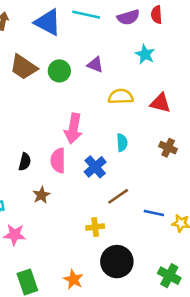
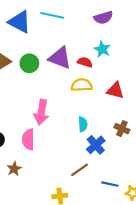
red semicircle: (157, 15) -> (85, 62), moved, turned 112
purple semicircle: (128, 17) -> (103, 18), moved
purple triangle: (95, 65) -> (60, 58), size x1.6
blue cross: (95, 167) -> (96, 145), moved

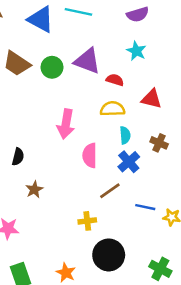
red semicircle: (85, 62) -> (115, 80), moved
yellow semicircle: (82, 85) -> (112, 109), moved
cyan semicircle: (83, 124) -> (125, 135), moved
pink semicircle: (28, 139) -> (90, 155), moved

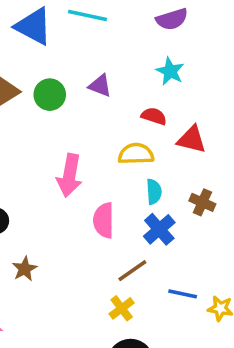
purple triangle: (87, 61) -> (100, 86), size x0.6
red semicircle: (115, 80) -> (154, 116), moved
yellow cross: (87, 221) -> (122, 308), moved, turned -30

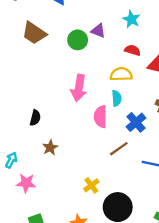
cyan star: (170, 71) -> (131, 19), moved
green circle: (50, 95) -> (78, 40), moved
cyan semicircle: (154, 192) -> (117, 98), moved
yellow cross: (122, 308) -> (91, 185), moved

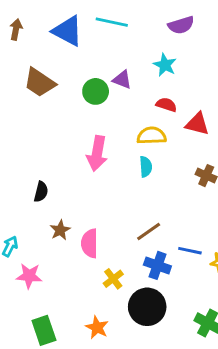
pink semicircle: (101, 117) -> (90, 243), moved
blue cross: (136, 122) -> (157, 265), moved, turned -30

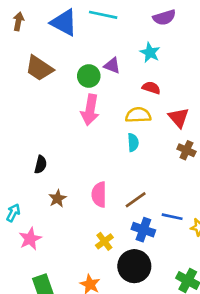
red triangle: (197, 124) -> (179, 118), moved, turned 35
pink arrow: (97, 153) -> (90, 110), moved
pink semicircle: (90, 243) -> (99, 195), moved
pink star: (29, 276) -> (30, 239), turned -30

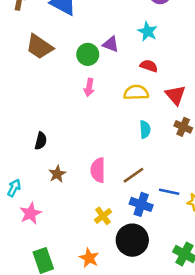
pink arrow: (90, 110) -> (89, 87), size x0.6
cyan semicircle: (133, 142) -> (145, 129), moved

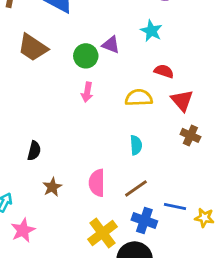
red semicircle: (149, 66) -> (164, 71), moved
cyan semicircle: (145, 129) -> (136, 145), moved
yellow cross: (103, 216) -> (103, 233), size x1.5

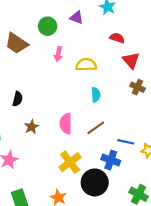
brown trapezoid: (33, 48) -> (17, 43), moved
green circle: (86, 56) -> (48, 26), moved
yellow semicircle: (139, 98) -> (86, 65), moved
blue cross: (144, 220) -> (111, 160), moved

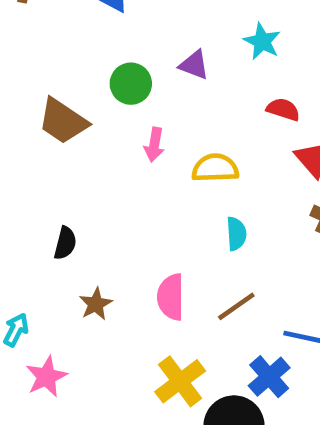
blue cross: (111, 160) -> (269, 377), turned 30

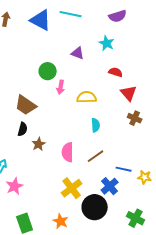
green circle: (131, 84) -> (48, 71), moved
brown trapezoid: (63, 121) -> (26, 105), moved
brown star: (96, 304) -> (39, 144), moved

